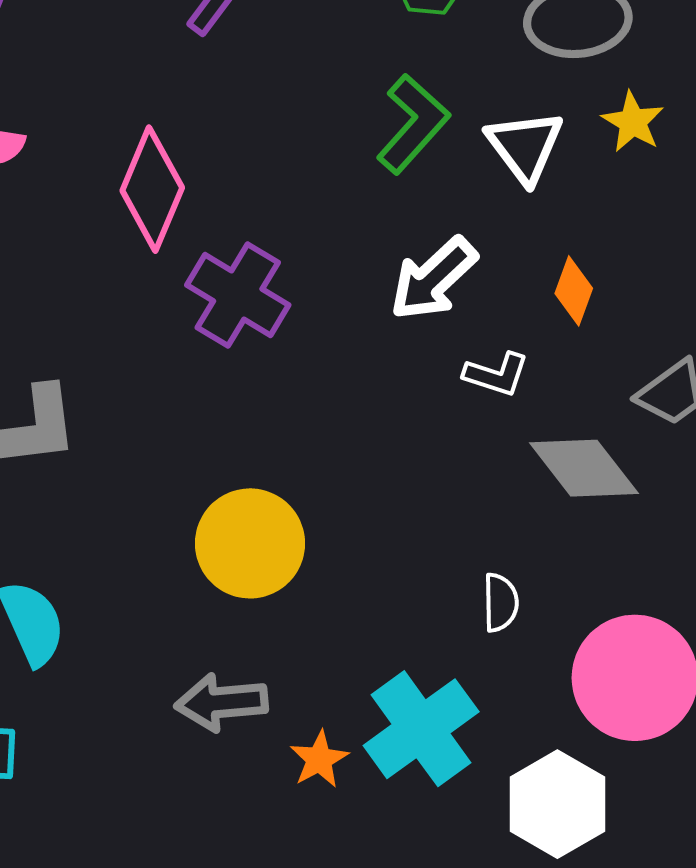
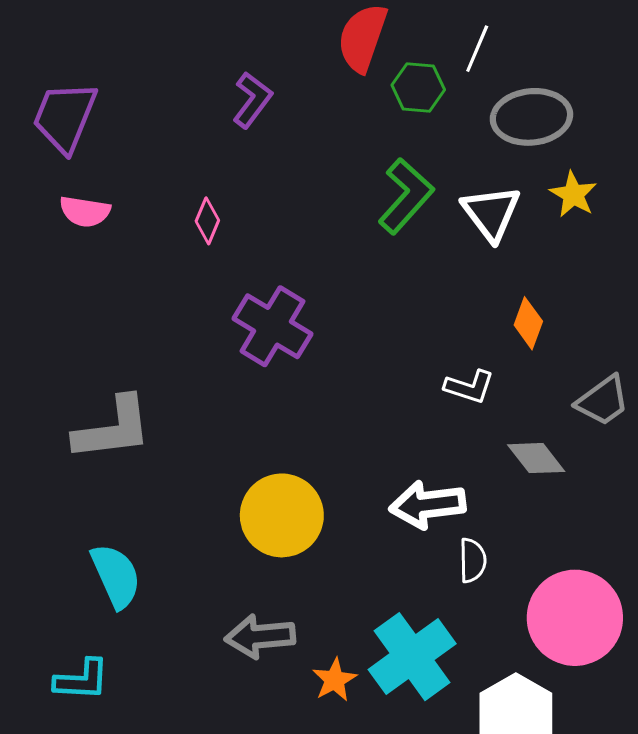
pink diamond: (152, 189) -> (207, 221), moved, size x0.5
white arrow: (433, 279) -> (428, 505), moved, turned 36
gray diamond: (584, 468) -> (536, 458), size x0.7

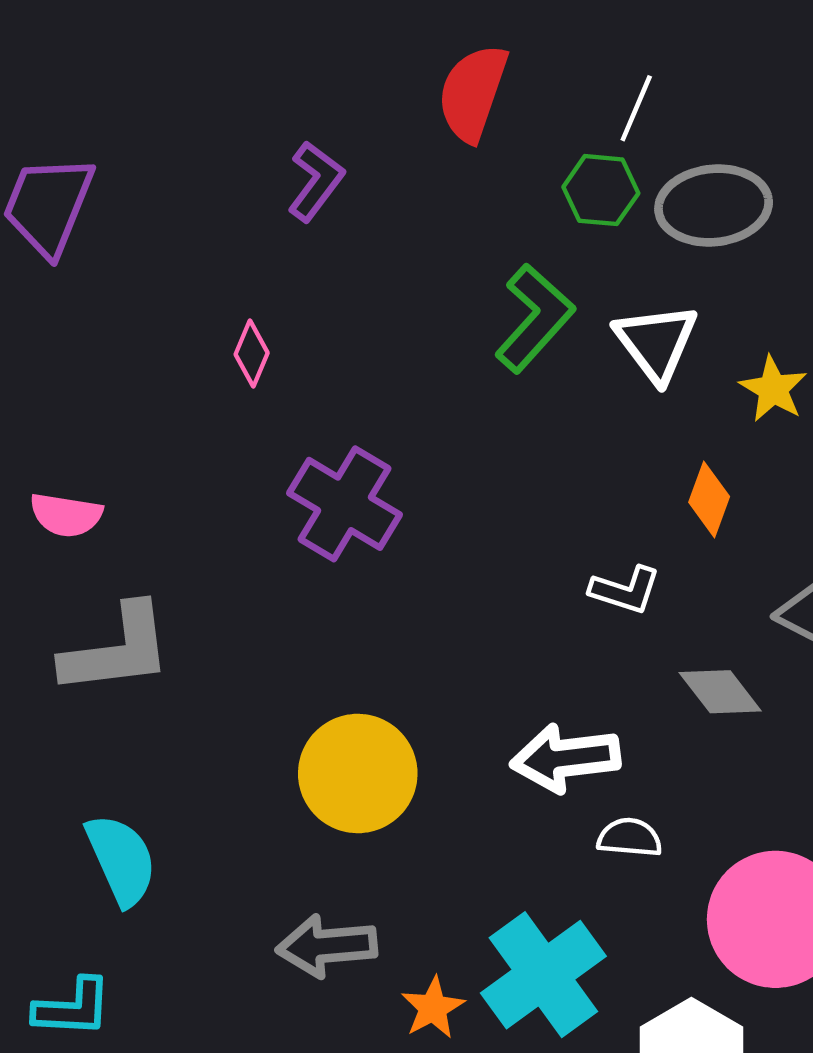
green hexagon: (418, 87) -> (601, 190), moved
yellow star: (573, 194) -> (773, 389), moved
pink semicircle: (85, 211) -> (66, 515), moved
white semicircle: (473, 560) -> (630, 838), turned -84

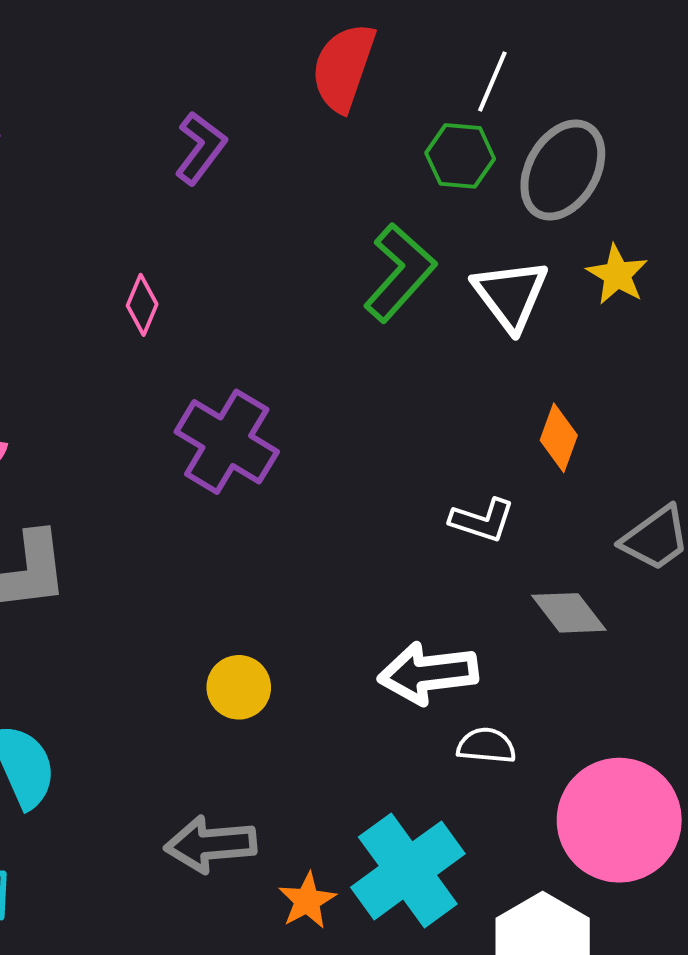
gray ellipse: (714, 206) -> (563, 170), turned -54
yellow star: (773, 389) -> (617, 275), moved
yellow circle: (358, 773) -> (239, 687), size x0.6

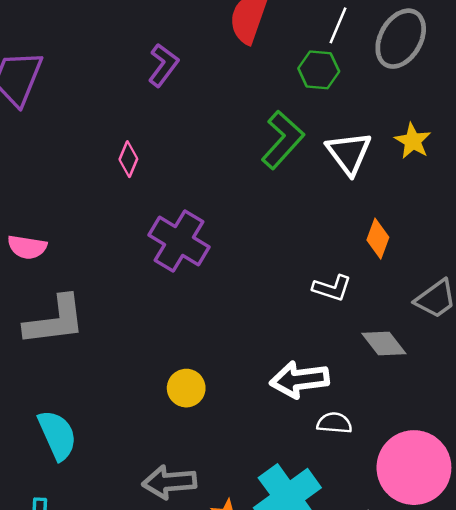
gray ellipse: (563, 170) -> (401, 39), moved

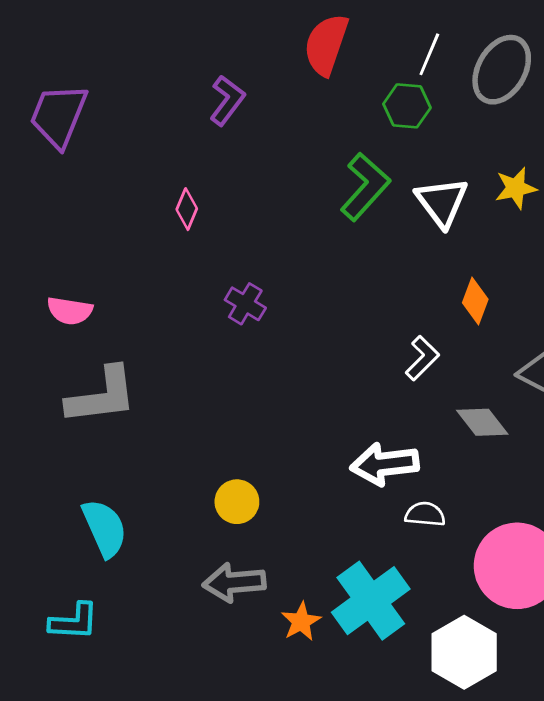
yellow star: (413, 141) -> (516, 188), turned 30
purple cross: (179, 241) -> (245, 304), size x0.6
white L-shape: (332, 288) -> (422, 358), turned -63
yellow circle: (186, 388) -> (237, 502), moved

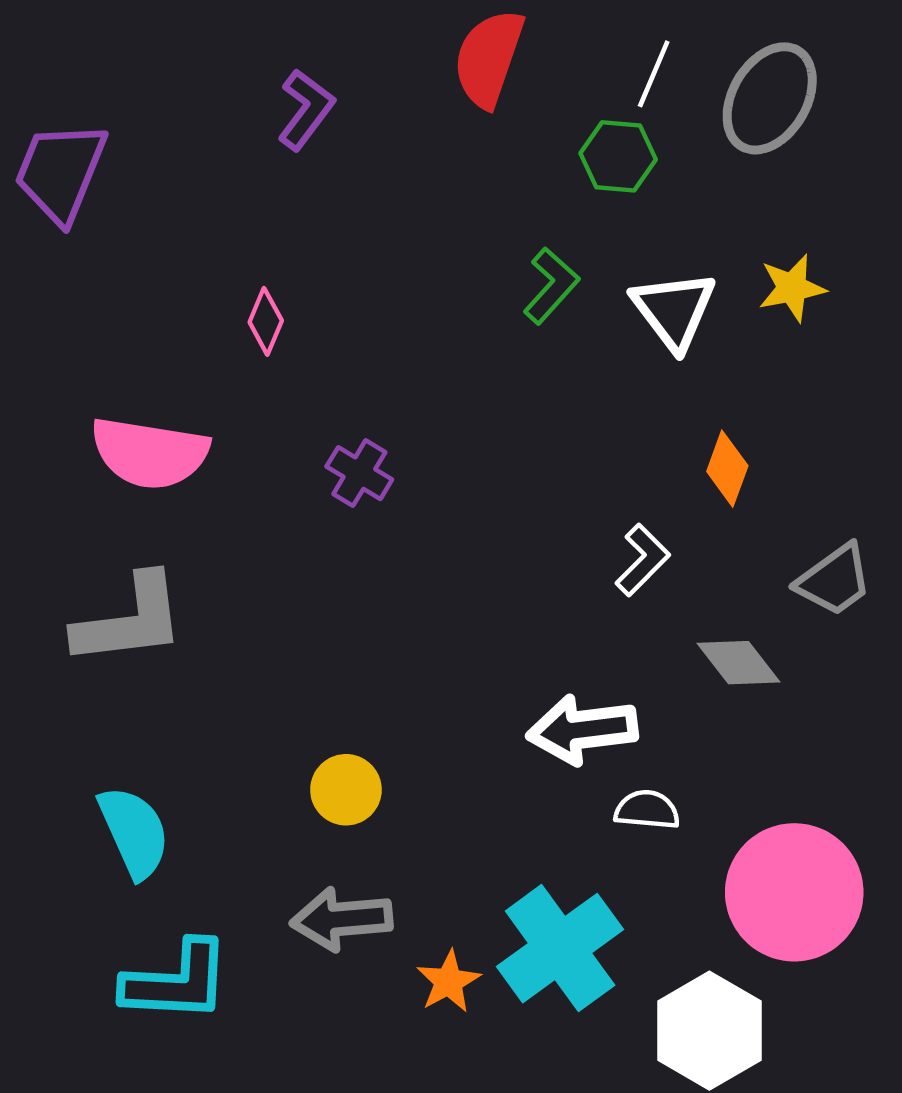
purple L-shape: (227, 100) -> (306, 110), moved
green L-shape: (365, 187) -> (551, 286), size x0.7
pink semicircle: (70, 311) -> (150, 453), moved, size x1.6
cyan L-shape: (74, 622) -> (176, 982), moved, size x1.4

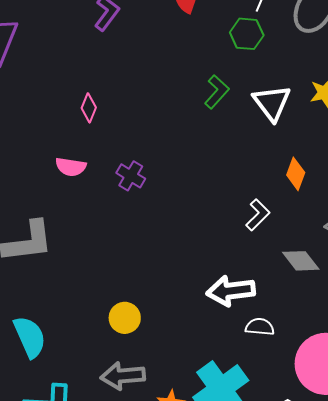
pink semicircle: (150, 453) -> (71, 167), moved, size x0.6

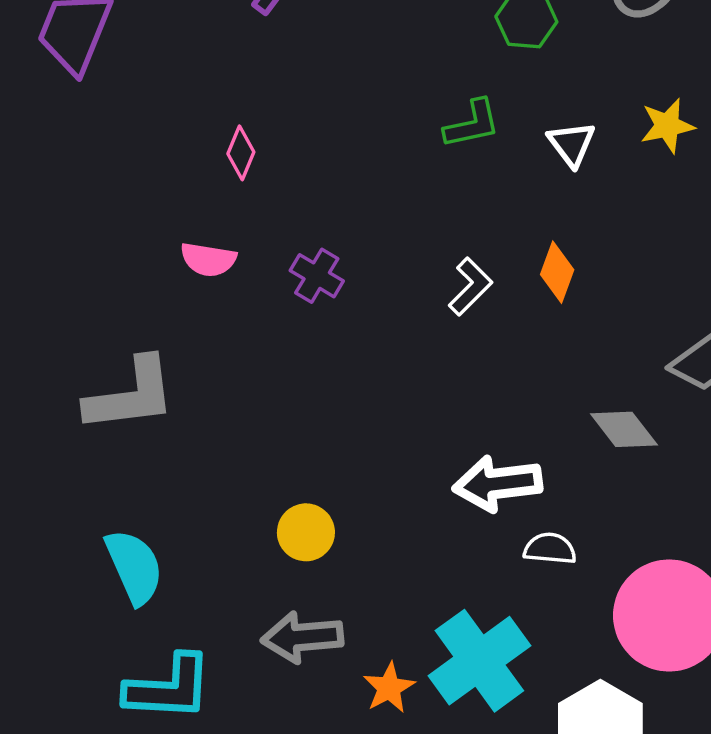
green L-shape: (217, 92) -> (472, 124), turned 36
white triangle: (272, 103) -> (572, 144), size x0.7
orange diamond: (296, 174) -> (557, 272), moved
white L-shape: (258, 215) -> (470, 287), moved

